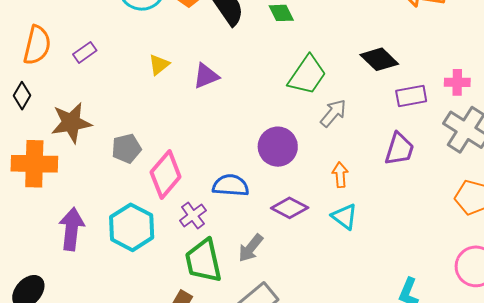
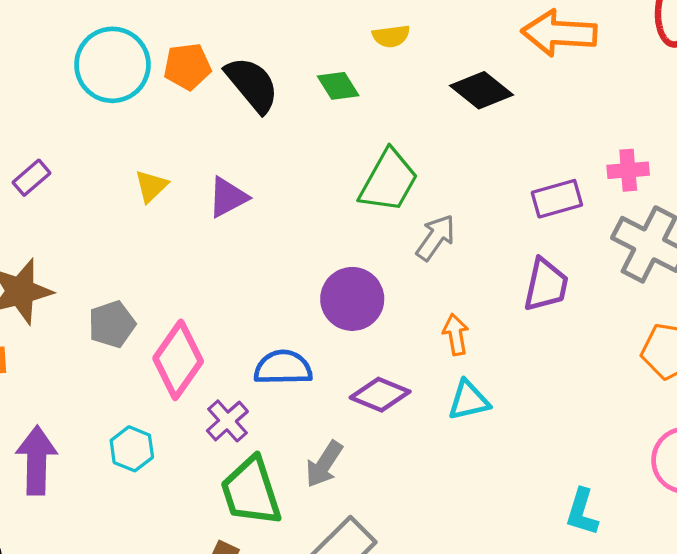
black diamond: (379, 59) -> (481, 90), moved
cyan triangle: (344, 217) -> (469, 400), turned -44
cyan hexagon: (132, 227) -> (132, 449), size x0.6

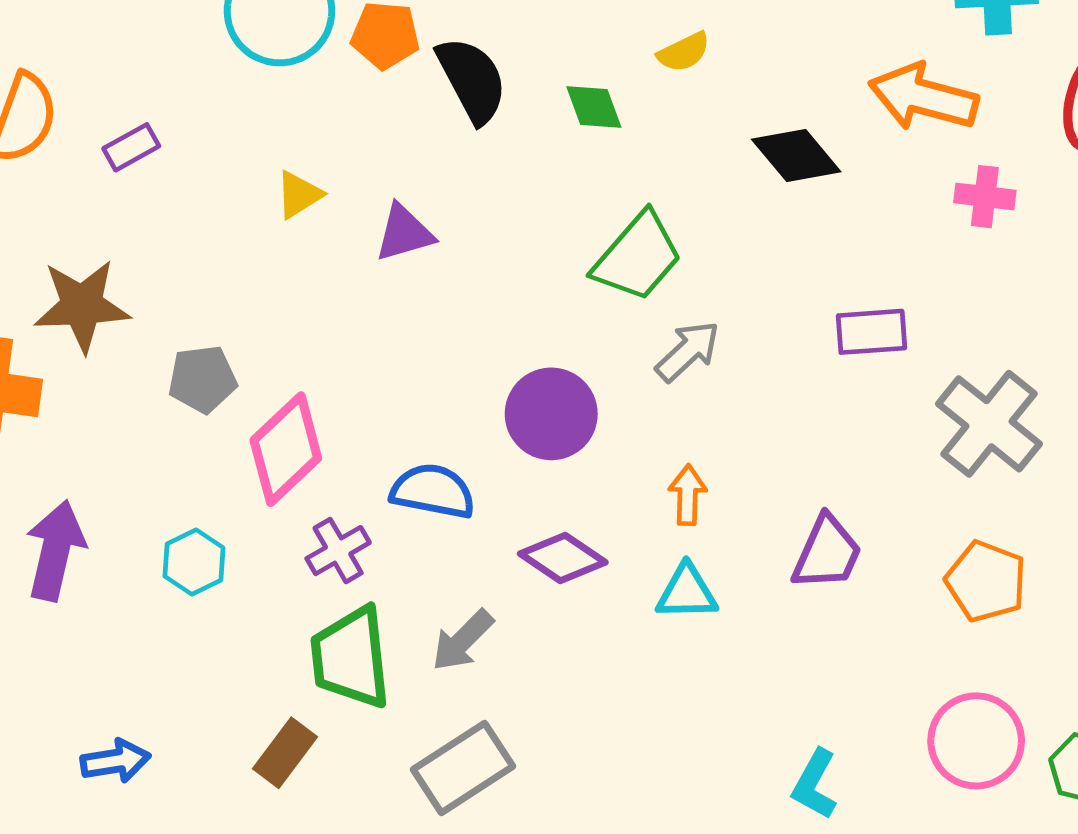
yellow semicircle: (391, 36) -> (684, 52), turned -30
pink cross: (628, 170) -> (985, 197), moved
purple trapezoid: (546, 285) -> (827, 553), moved

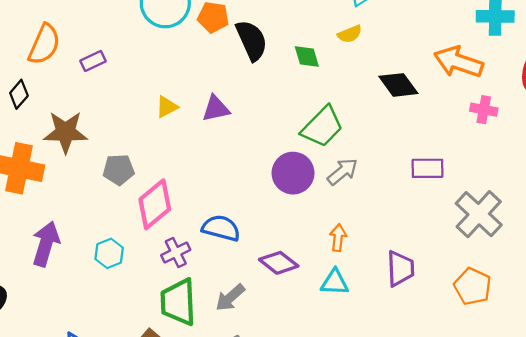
yellow triangle: (299, 195) -> (167, 107), moved
purple circle: (551, 414) -> (293, 173), moved
purple trapezoid: (827, 553) -> (400, 269), turned -30

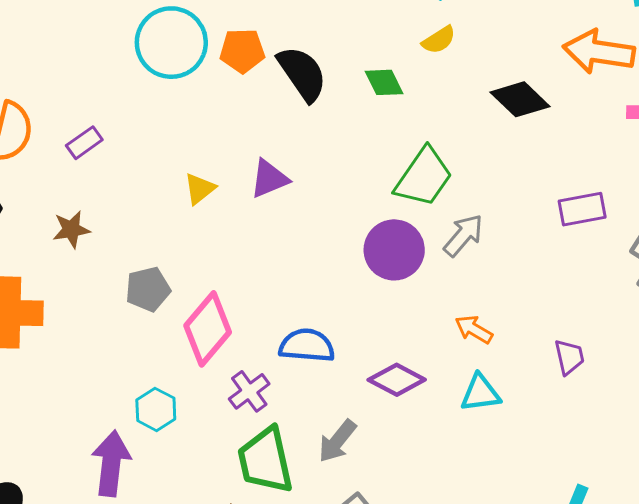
brown star: (66, 132) -> (71, 229), moved, size x0.6
orange arrow: (338, 238) -> (474, 329), turned -55
purple arrow: (46, 244) -> (111, 463), moved
purple trapezoid: (400, 269) -> (569, 357), size x0.7

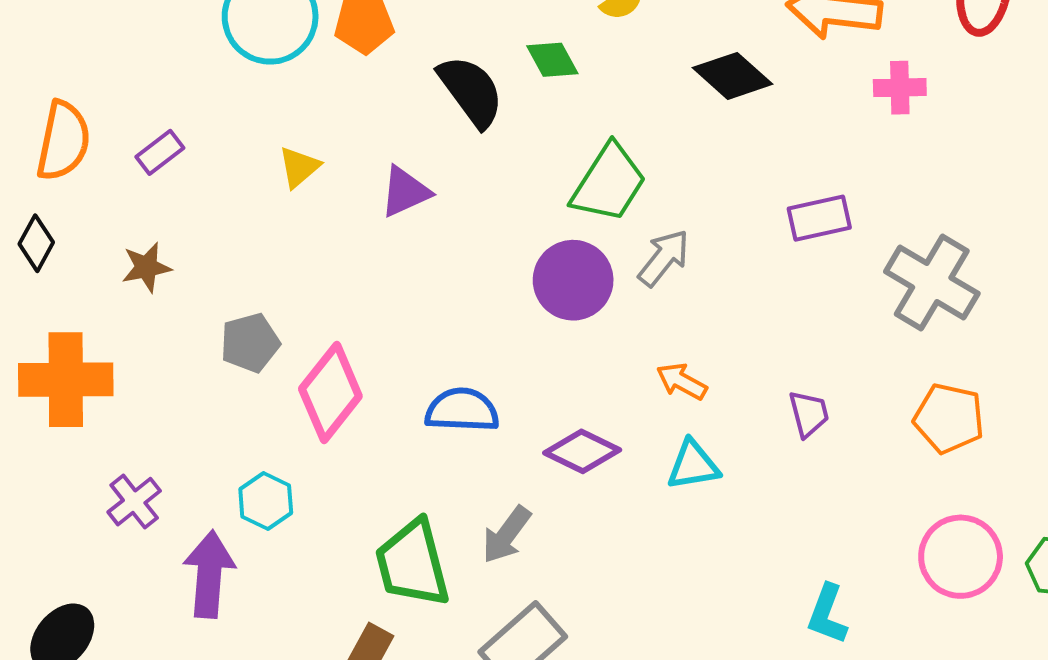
black semicircle: (302, 74) -> (471, 91), moved
yellow triangle: (200, 189) -> (299, 167), moved
purple cross: (249, 391) -> (134, 502), moved

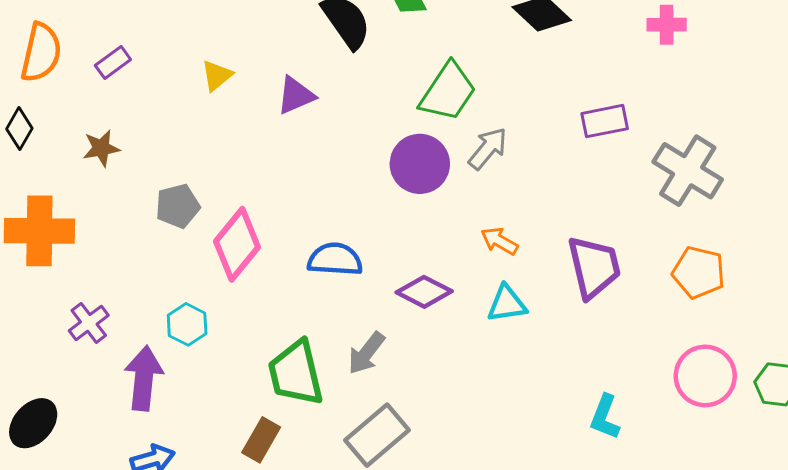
purple trapezoid: (809, 414) -> (594, 267), size x1.8

